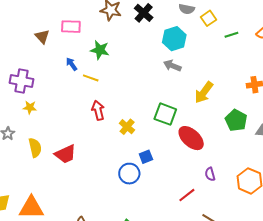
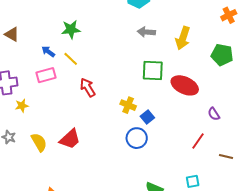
pink rectangle: (71, 27) -> (46, 75), moved
gray arrow: (172, 66) -> (146, 32), moved
yellow line: (91, 78) -> (71, 59), turned 42
yellow cross: (127, 127) -> (128, 105), moved

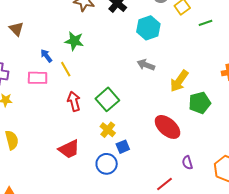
green pentagon: (222, 55) -> (200, 103), moved, turned 30
green square: (153, 70) -> (107, 99), moved, turned 30
red trapezoid: (70, 139) -> (69, 149), moved

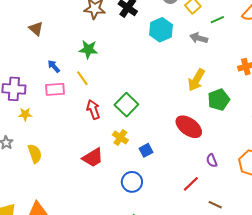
brown triangle: (16, 29) -> (36, 29), moved
blue arrow: (46, 56) -> (54, 66), moved
gray arrow: (146, 65) -> (199, 38), moved
yellow cross: (108, 130) -> (120, 137), moved
blue circle: (107, 164) -> (132, 182), moved

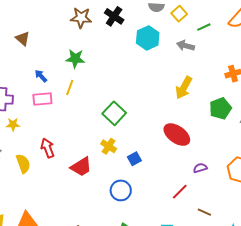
yellow line: (82, 78) -> (70, 87), turned 56
green pentagon: (219, 100) -> (220, 108), moved
red arrow: (93, 110) -> (48, 148), moved
purple semicircle: (212, 161) -> (200, 168), turned 96

